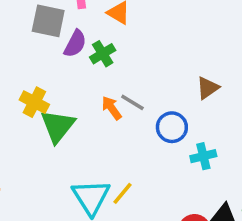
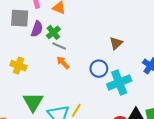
gray line: (132, 102) -> (59, 46), moved
green triangle: (58, 126) -> (33, 102), moved
cyan cross: (203, 156) -> (119, 82), size x1.6

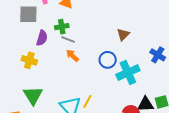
purple semicircle: (37, 29) -> (42, 38), moved
green cross: (53, 32) -> (62, 27), turned 32
green triangle: (33, 102) -> (33, 95), moved

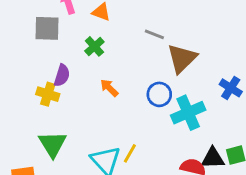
green cross: (62, 27) -> (94, 46), turned -32
brown triangle: (123, 34) -> (182, 58), size x1.6
purple semicircle: (42, 38) -> (62, 75), moved
gray line: (68, 40) -> (154, 34), moved

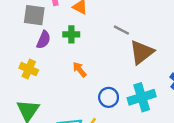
green cross: (94, 46) -> (71, 34), turned 35
purple semicircle: (62, 75) -> (44, 40), moved
blue circle: (159, 94) -> (109, 97), moved

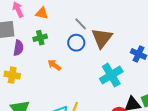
gray line: (121, 30) -> (81, 24), turned 32
blue circle: (109, 97) -> (76, 43), moved

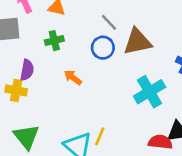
brown triangle: (102, 38) -> (137, 42), turned 40
purple semicircle: (18, 48) -> (27, 70), moved

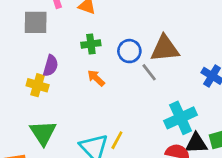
gray line: (109, 22) -> (149, 72), moved
green cross: (54, 41) -> (91, 44), moved
cyan cross: (150, 92) -> (181, 118), moved

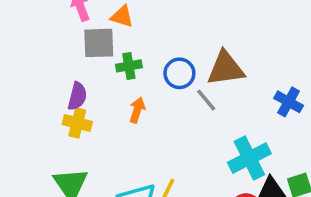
gray square: (36, 22) -> (99, 43), moved
orange arrow: (96, 78) -> (137, 110), turned 66
yellow cross: (38, 85) -> (77, 123), moved

